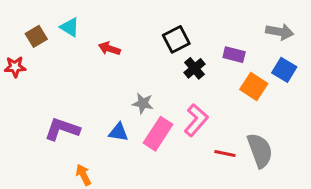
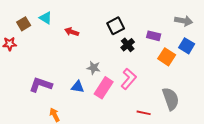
red line: (225, 154) -> (144, 113), moved

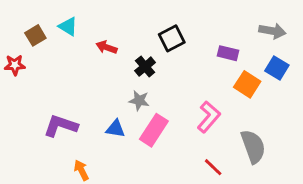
black cross: (128, 45) -> (145, 67), moved
pink L-shape: (129, 79) -> (209, 117), moved
red line: (144, 113) -> (213, 167), turned 32

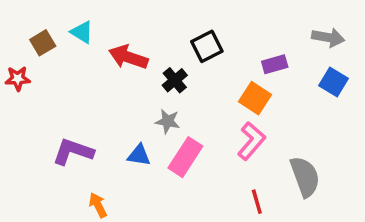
red arrow: (107, 47) -> (128, 57), size x1.5
purple rectangle: (228, 53) -> (275, 64), turned -30
orange square: (247, 84) -> (255, 98), moved
red line: (213, 167) -> (257, 202), turned 30

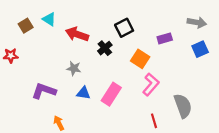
red star: (18, 79) -> (11, 56), moved
blue square: (334, 82) -> (200, 49), turned 35
orange square: (255, 98) -> (140, 59), moved
gray star: (168, 121) -> (74, 68), moved

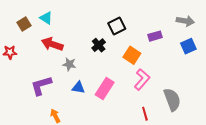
red arrow: (77, 34) -> (52, 44), moved
purple L-shape: (44, 91) -> (41, 85), turned -35

